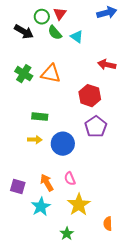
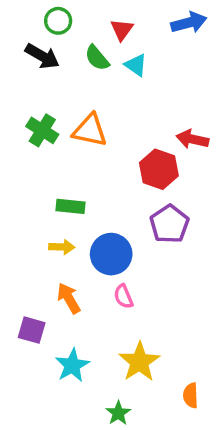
red triangle: (60, 14) -> (122, 30), moved
green circle: (42, 17) -> (58, 21), moved
red arrow: (107, 65) -> (192, 139), moved
pink semicircle: (70, 179) -> (124, 296), moved
orange arrow: (47, 183) -> (69, 298), moved

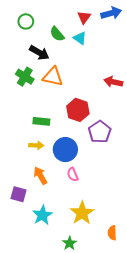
green circle: (58, 21) -> (26, 21), moved
red triangle: (122, 30) -> (84, 17), moved
black arrow: (42, 56) -> (39, 53), moved
red hexagon: (159, 169) -> (78, 110), moved

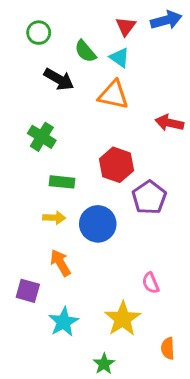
green cross: (25, 77) -> (42, 137), moved
orange triangle: (53, 77) -> (113, 95), moved
pink semicircle: (73, 175) -> (151, 283), moved

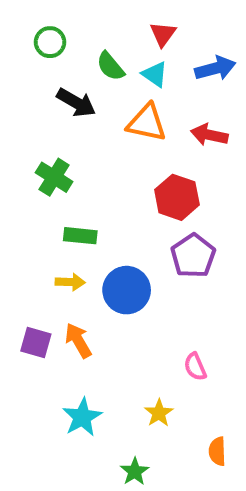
blue arrow: (166, 20) -> (215, 68), moved
red arrow: (169, 123) -> (209, 135), moved
red hexagon: (116, 165) -> (177, 197), moved
purple square: (28, 291) -> (36, 342), moved
yellow star: (123, 319) -> (159, 413), size x0.6

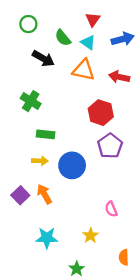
purple square: (36, 342) -> (20, 195), turned 30
cyan star: (82, 417) -> (47, 238), turned 30

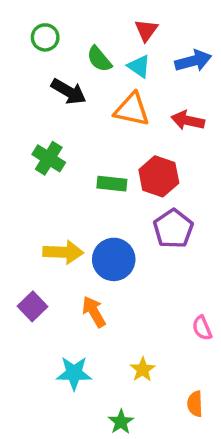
green rectangle: (46, 134) -> (112, 184), moved
yellow arrow: (40, 161) -> (63, 252), size x1.5
orange arrow: (44, 194) -> (94, 312), moved
pink semicircle: (111, 209) -> (202, 328), moved

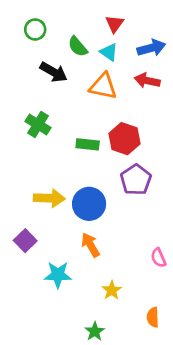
red arrow: (188, 120) -> (147, 81), moved
orange arrow: (94, 312) -> (90, 245), moved
cyan star: (74, 373) -> (58, 275), moved

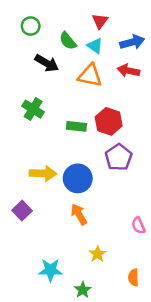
cyan star: (58, 275) -> (50, 270), moved

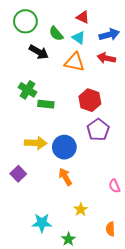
red triangle: (100, 21) -> (83, 17), turned -40
green circle: (31, 26) -> (25, 21), size x1.5
green rectangle: (76, 126) -> (46, 104), moved

